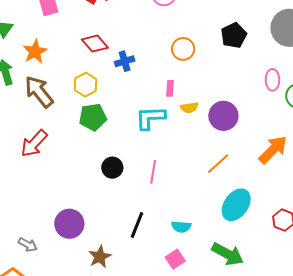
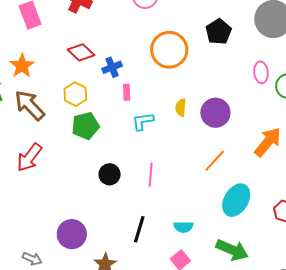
orange circle: (183, 49) -> (169, 50), size x1.6
pink rectangle: (170, 88) -> (127, 92), moved
yellow semicircle: (189, 108) -> (181, 108), turned 108
cyan L-shape: (150, 118) -> (143, 121), size x0.7

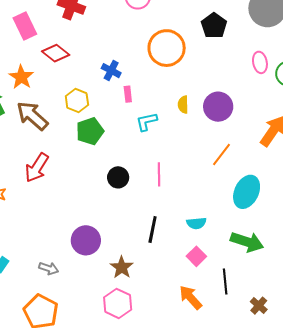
red diamond: (81, 52) -> (56, 53), moved
blue cross: (112, 67) -> (111, 71), turned -36

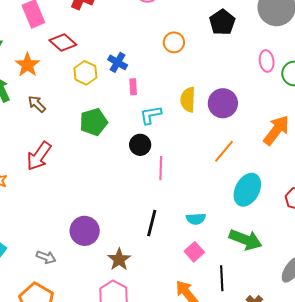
orange circle: (167, 48) -> (174, 42), size x0.6
yellow hexagon: (77, 101) -> (85, 73), moved
yellow semicircle: (183, 105) -> (188, 100), size x1.4
brown arrow: (32, 116) -> (37, 104), size x0.6
black circle: (118, 177) -> (140, 145), moved

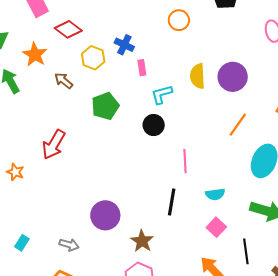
brown arrow: (37, 104) -> (64, 81), moved
pink line: (161, 168) -> (185, 161), moved

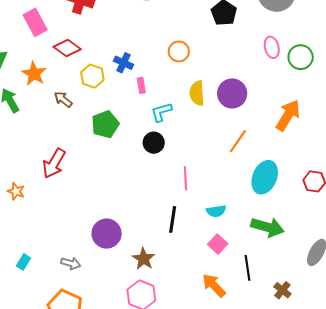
orange circle: (179, 20) -> (179, 51), moved

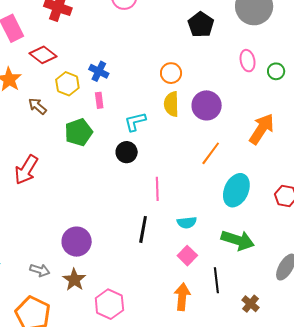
orange circle: (179, 51) -> (171, 73), moved
green circle: (301, 57) -> (276, 71), size x0.7
pink rectangle: (141, 85) -> (99, 100), moved
brown star: (144, 259) -> (74, 280), moved
orange arrow: (214, 285) -> (182, 297), turned 48

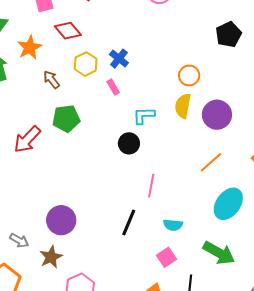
pink rectangle: (99, 100) -> (113, 87), turned -35
green pentagon: (79, 132) -> (66, 119), moved

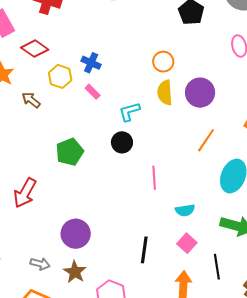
green pentagon: (66, 119) -> (70, 152), moved
red arrow: (27, 139) -> (25, 193), moved
black line: (129, 222) -> (144, 250), moved

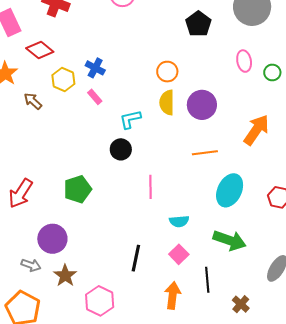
orange line: (206, 140) -> (205, 153), turned 45
green pentagon: (70, 152) -> (78, 189), moved
purple circle: (76, 234) -> (52, 239), moved

